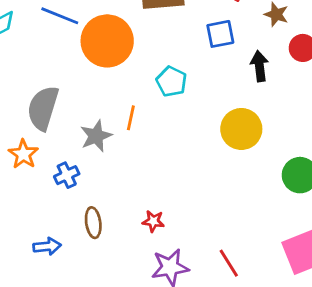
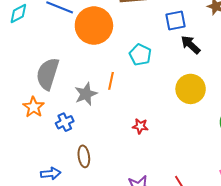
black arrow: (259, 66) -> (191, 45), moved, turned -40
red star: (153, 221) -> (140, 126), moved

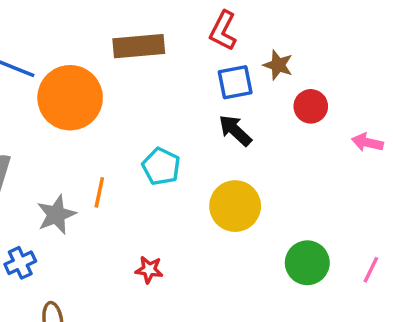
blue square: (175, 20) -> (235, 82), moved
cyan pentagon: (140, 55) -> (161, 167), moved

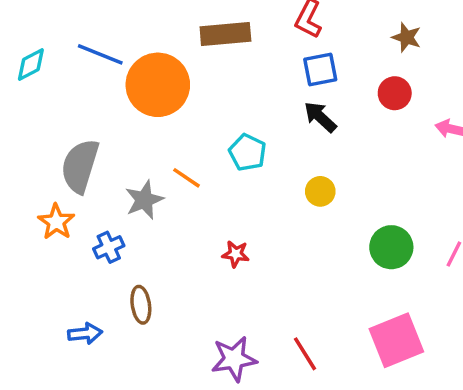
brown star: (278, 65) -> (407, 37), moved
orange line: (99, 192) -> (187, 178), turned -68
yellow circle: (235, 206) -> (320, 191), size x0.6

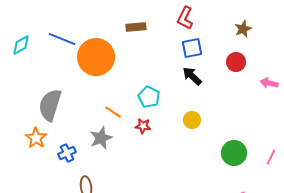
brown rectangle: (225, 34) -> (136, 27), size x0.7
brown star: (407, 37) -> (243, 29), turned 30
gray star: (144, 200) -> (101, 138), moved
red star: (236, 254) -> (143, 126), moved

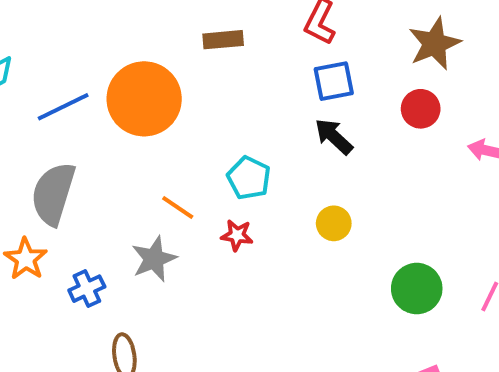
brown star: (243, 29) -> (434, 44), size x1.5
blue line: (62, 39) -> (63, 107), moved, turned -48

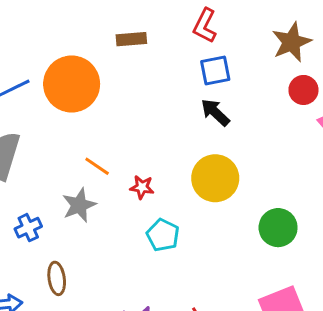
red circle: (421, 109) -> (303, 90), moved
cyan pentagon: (249, 178) -> (163, 235), moved
yellow circle: (334, 223) -> (215, 178), size x1.8

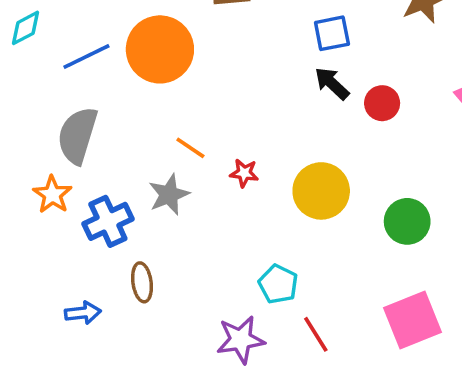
red circle: (303, 90) -> (382, 103), moved
yellow circle: (215, 178) -> (321, 191), moved
blue cross: (28, 228) -> (108, 221), size x1.5
cyan pentagon: (163, 235) -> (278, 284), moved

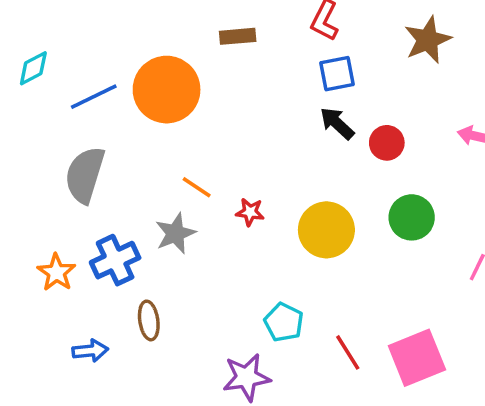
orange star: (52, 195) -> (56, 272), moved
green circle: (407, 221) -> (412, 217), moved
red line: (316, 334) -> (348, 352), moved

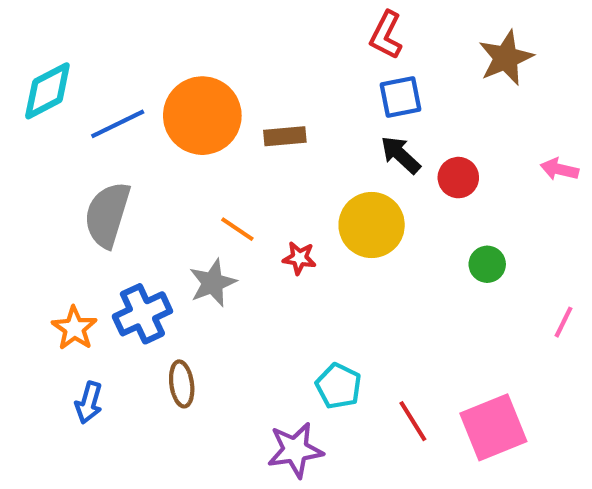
brown rectangle: (238, 36) -> (285, 136), moved
cyan diamond: (33, 68) -> (47, 91), size x1.4
green circle: (412, 217) -> (487, 264), size x0.7
yellow circle: (326, 230) -> (372, 225), moved
blue arrow: (90, 351) -> (89, 403), moved, turned 112

